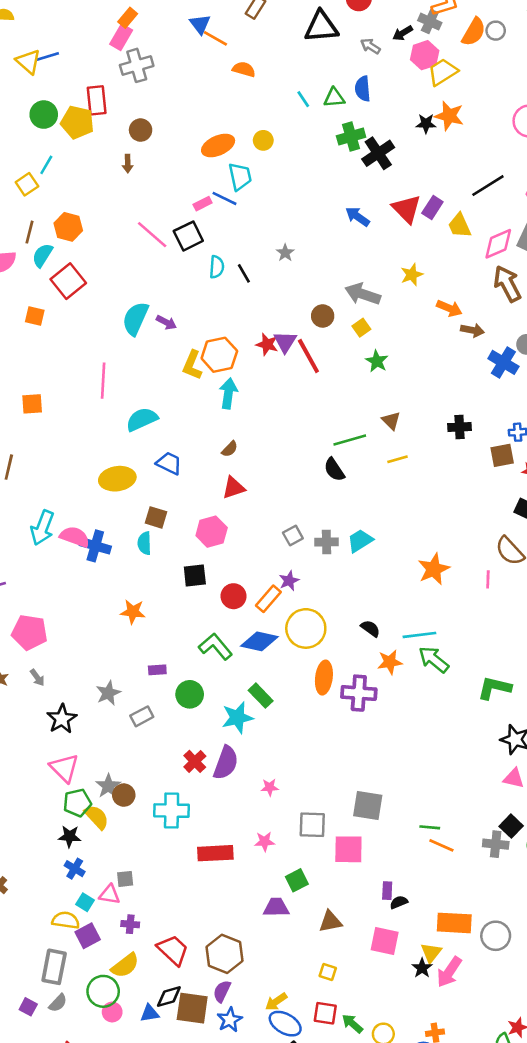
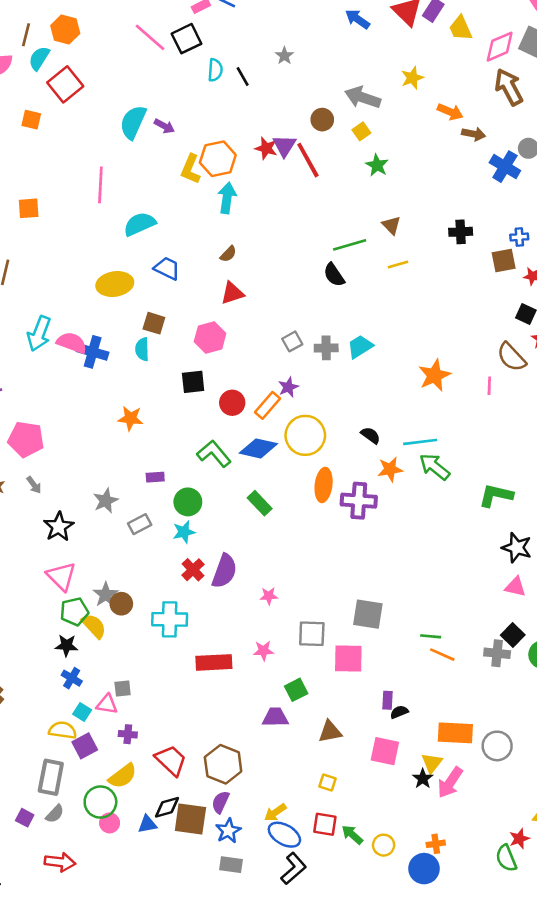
cyan star: (237, 718) -> (184, 532), moved, size x0.7

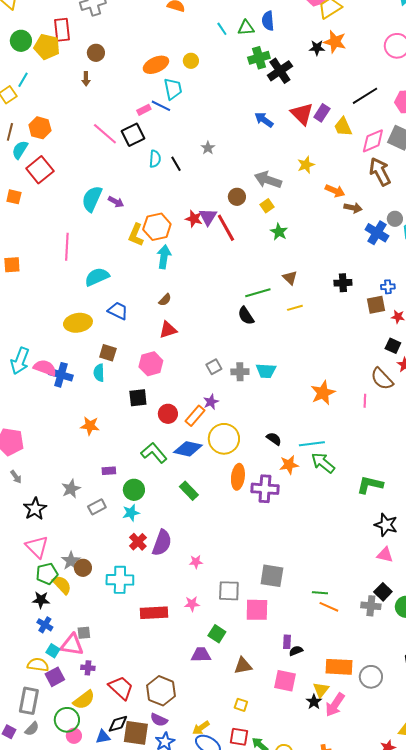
cyan trapezoid: (360, 347) -> (266, 371), turned -145
green square: (296, 690) -> (217, 634), turned -30
pink triangle: (107, 704) -> (72, 645), size x1.4
purple semicircle: (220, 802) -> (159, 720), turned -90

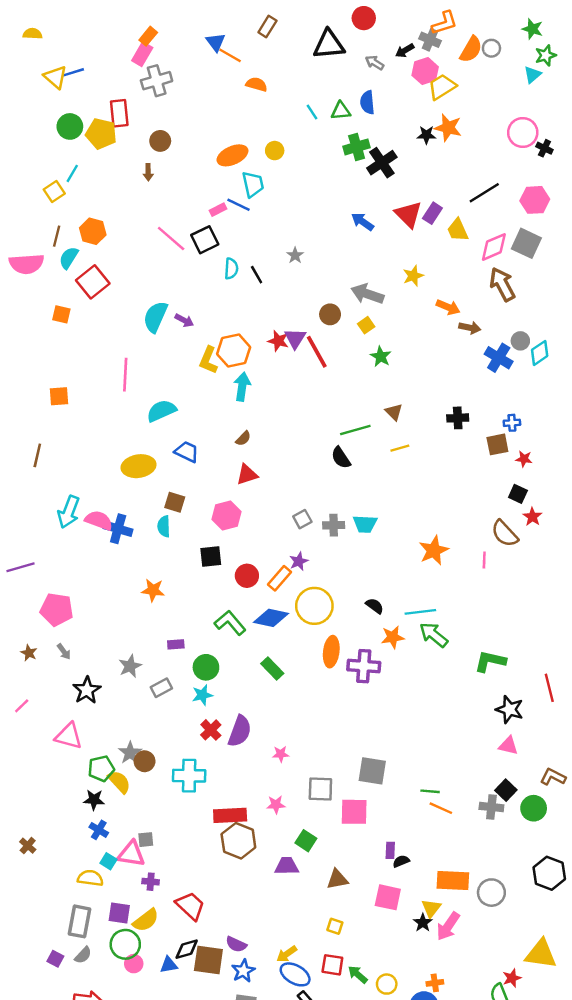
pink triangle: (37, 547) -> (69, 736), moved, turned -30
purple square: (55, 677) -> (119, 913), moved, turned 36
brown hexagon: (161, 691) -> (238, 841), moved

